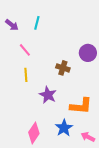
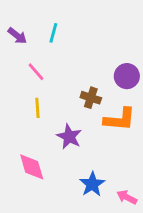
orange L-shape: (81, 106) -> (120, 119), moved
pink diamond: (34, 133) -> (32, 167), moved, turned -50

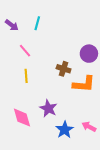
purple star: (69, 137) -> (48, 108), moved
pink arrow: (127, 197) -> (89, 127), moved

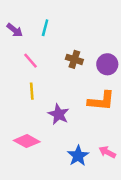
brown cross: (64, 69) -> (74, 59), moved
purple star: (48, 108) -> (59, 114), moved
pink diamond: (22, 118) -> (27, 141), turned -45

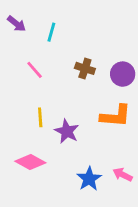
purple arrow: (15, 30) -> (16, 24), moved
yellow line: (32, 91) -> (40, 117), moved

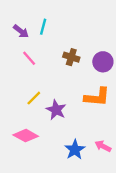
purple arrow: (16, 24) -> (21, 31), moved
yellow line: (40, 117) -> (34, 98), turned 49

